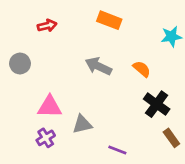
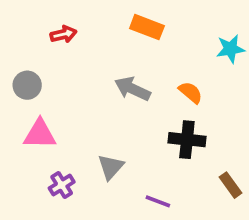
black cross: (157, 104) -> (187, 140), moved, turned -30
pink triangle: (50, 107) -> (40, 134), moved
gray triangle: (82, 124) -> (111, 167), turned -35

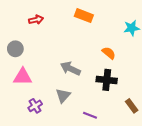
gray arrow: (132, 89) -> (70, 69), moved

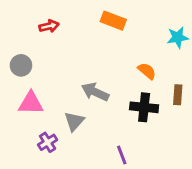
gray triangle: (63, 96) -> (74, 121), moved
brown rectangle: (132, 106) -> (178, 95), moved, turned 40
purple line: (90, 115) -> (122, 155), turned 48

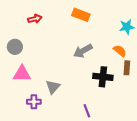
orange semicircle: (147, 71) -> (120, 51), moved
gray arrow: (95, 92) -> (83, 51), moved, turned -54
purple cross: (48, 142) -> (34, 102), turned 32

